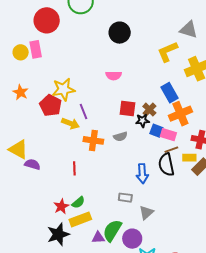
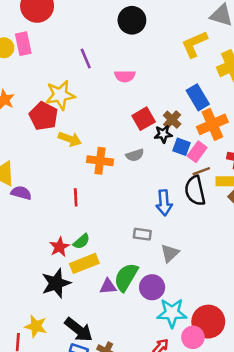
red square: (127, 109) -> (144, 119), turned -36
purple line: (83, 111) -> (86, 58), moved
pink rectangle: (168, 135) -> (197, 152), turned -70

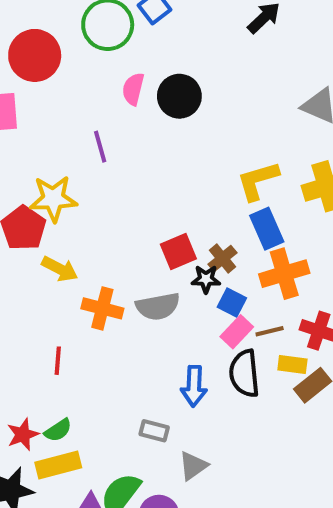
yellow L-shape: (194, 44) -> (258, 181), moved
pink semicircle: (125, 76) -> (133, 89), moved, turned 96
pink rectangle: (197, 152) -> (237, 332), moved
gray semicircle: (135, 155) -> (158, 306), size x1.5
brown line: (201, 171) -> (270, 331), moved

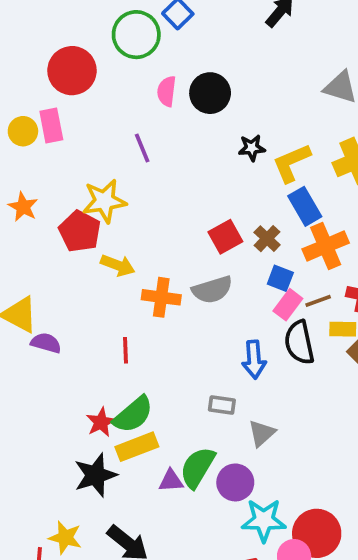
black star: (206, 279) -> (252, 148), moved
green semicircle: (58, 430) -> (133, 415), size x1.6

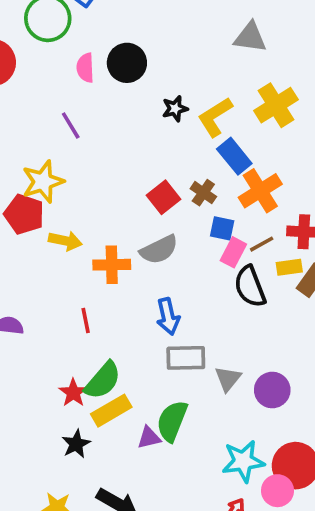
blue arrow: (254, 360) -> (168, 316), moved
gray rectangle: (222, 405) -> (186, 358), size x1.5
black star: (95, 475) -> (76, 444), size x0.7
purple circle: (235, 482) -> (272, 390), moved

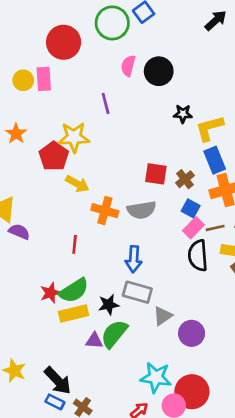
red square: (163, 197) -> (156, 174), turned 30
black star: (76, 444) -> (109, 305), moved

